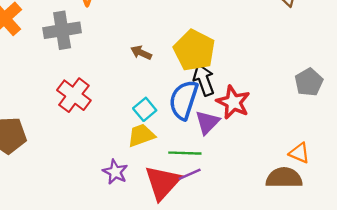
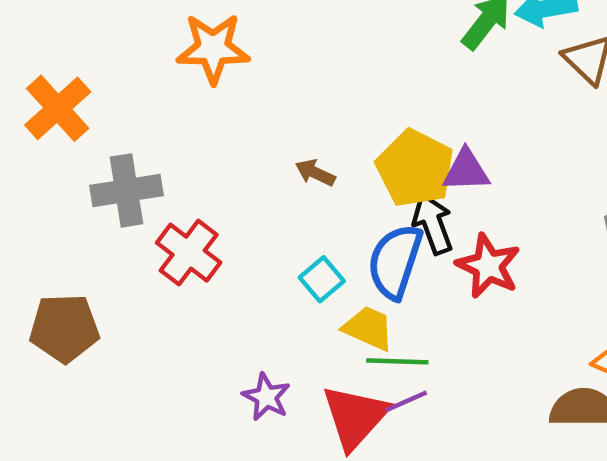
gray cross: (62, 30) -> (126, 190), moved
purple triangle: (207, 122) -> (466, 170), moved, turned 44
yellow trapezoid: (141, 135) -> (368, 328), moved, turned 44

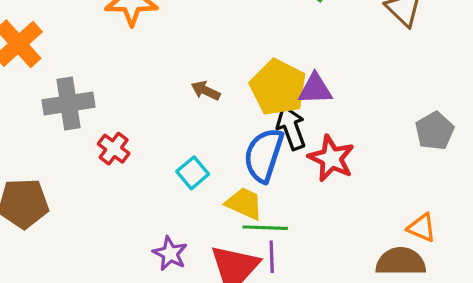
red cross: (189, 253) -> (114, 149), size x0.7
cyan square: (322, 279) -> (193, 173), moved
purple line: (406, 401) -> (272, 257), turned -68

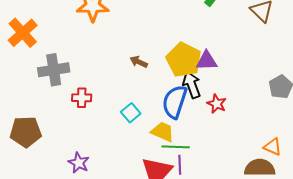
red cross: (114, 149) -> (82, 98), turned -36
red star: (331, 158) -> (217, 104), size x0.7
purple star: (170, 253) -> (79, 163), moved

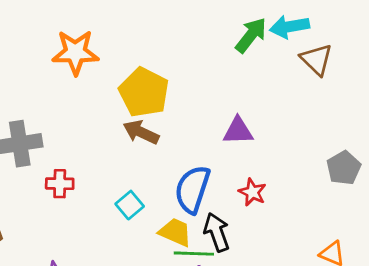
yellow pentagon: (184, 60) -> (144, 92), moved
brown arrow: (139, 62) -> (141, 132), size x1.4
black arrow: (192, 85) -> (217, 232), moved

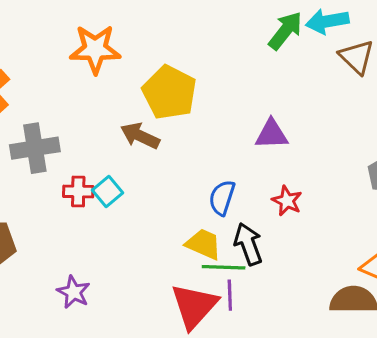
brown arrow: (141, 132) -> (140, 136), moved
blue semicircle: (192, 189) -> (222, 198), size x0.7
cyan square: (130, 205) -> (108, 191), moved

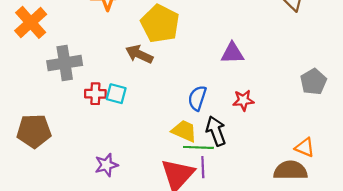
cyan square: (108, 191) -> (116, 94), turned -35
red star: (287, 201) -> (243, 100), turned -30
purple star: (74, 292) -> (106, 165), moved, turned 30

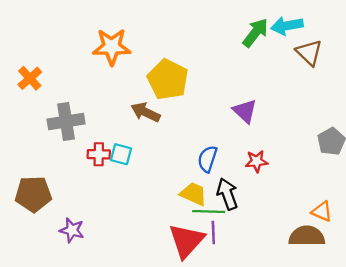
orange cross: (31, 22) -> (30, 78), size x0.7
purple triangle: (232, 53) -> (245, 111), turned 45
purple star: (106, 165) -> (72, 230), moved, turned 30

